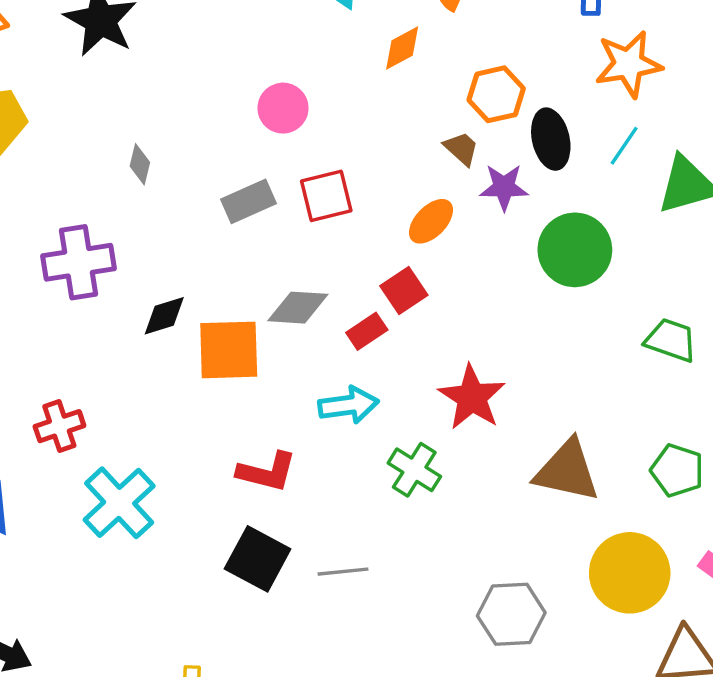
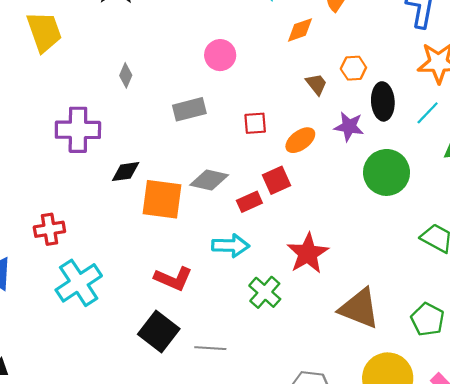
orange hexagon: (496, 94) -> (353, 68), size x0.7
brown trapezoid: (461, 149) -> (316, 84), moved
red square: (326, 196) -> (255, 123), moved, size x0.7

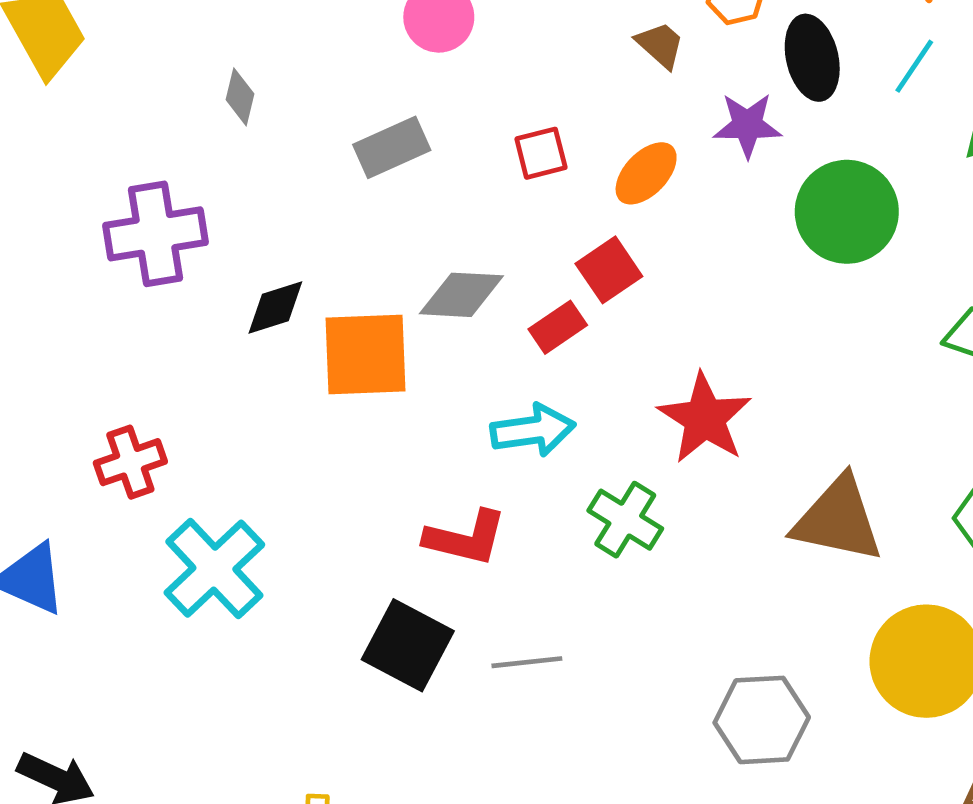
red L-shape: (173, 279) -> (466, 538), moved

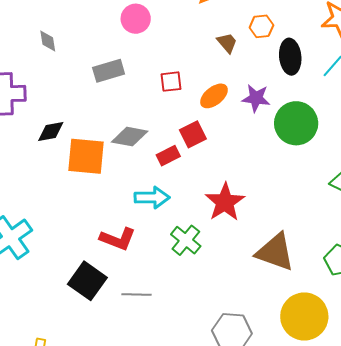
gray diamond: (240, 97) -> (48, 41), turned -30
purple star: (747, 125) -> (256, 98), moved

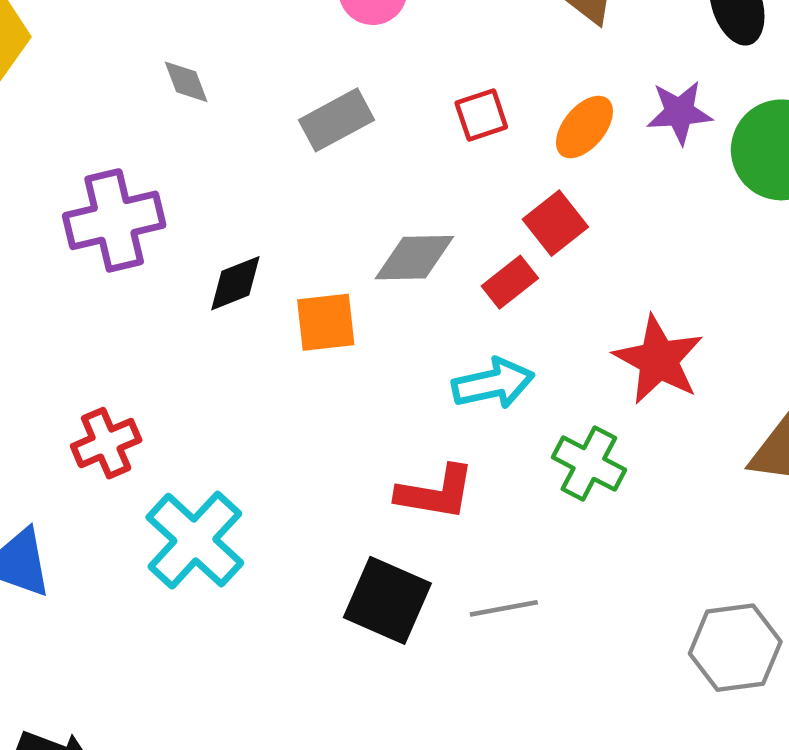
orange square: (86, 156) -> (326, 322), size x0.7

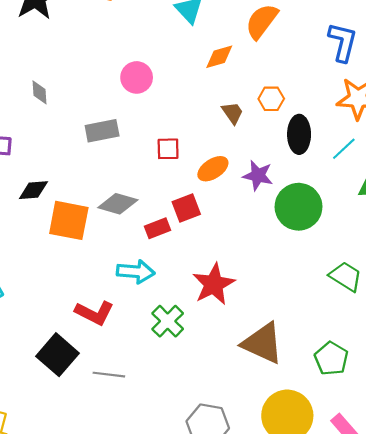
orange square: (326, 322) -> (69, 220), size x1.4

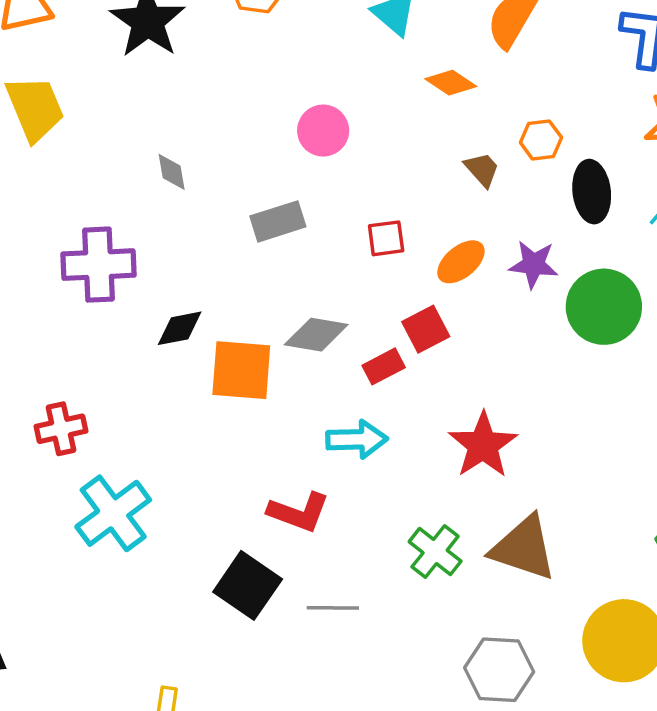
orange diamond: (219, 57) -> (451, 83), turned 56
green cross: (168, 321) -> (435, 552), moved
brown triangle: (263, 343) -> (524, 548), moved

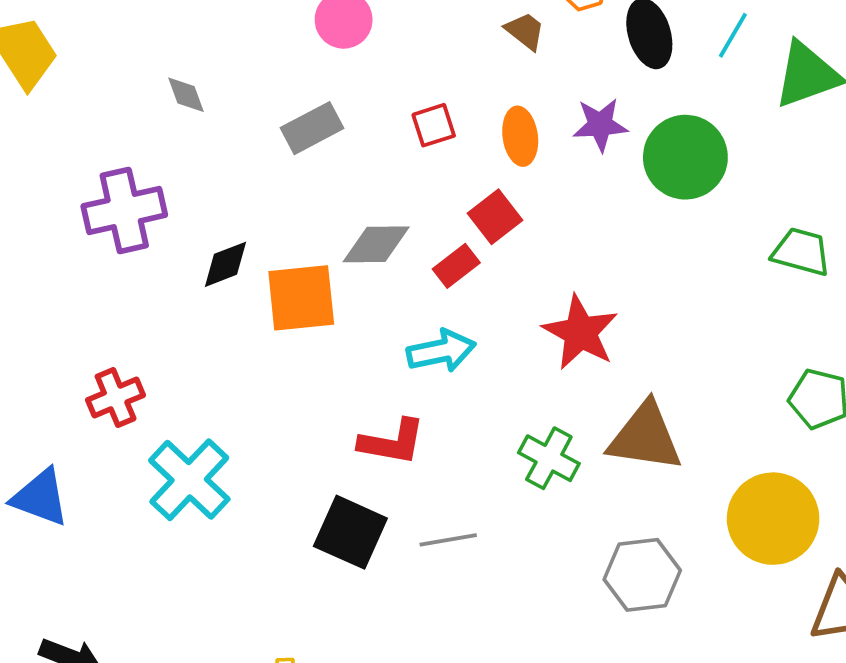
orange ellipse: (461, 262) -> (520, 136), turned -48

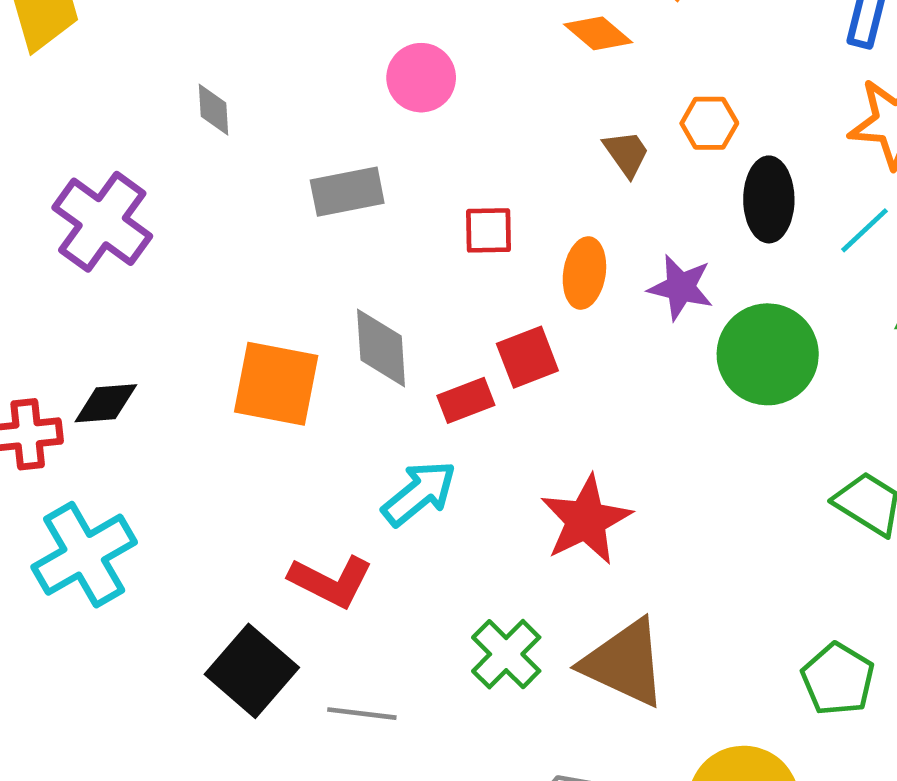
purple cross: (124, 211) -> (102, 222), turned 32
gray diamond: (376, 244) -> (381, 348), turned 70
black diamond: (226, 264) -> (106, 403), moved
cyan arrow: (441, 351) -> (419, 493), turned -44

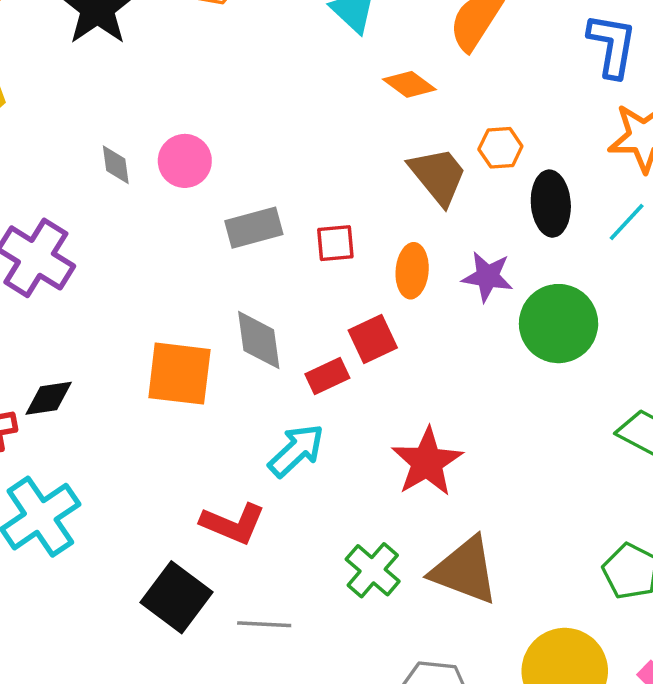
pink circle: (421, 78) -> (185, 161), moved
brown trapezoid: (626, 153) -> (438, 176), size x1.6
gray rectangle: (347, 192) -> (254, 228), moved

